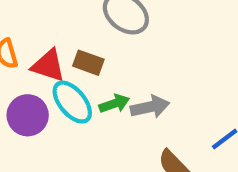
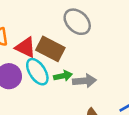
brown rectangle: (88, 63) -> (50, 49), size x1.5

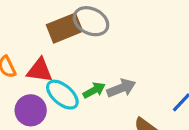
brown rectangle: (50, 49) -> (64, 28), moved, turned -32

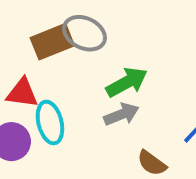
green arrow: (94, 90) -> (127, 82), moved, size x1.5
cyan ellipse: (62, 95) -> (50, 122), turned 36

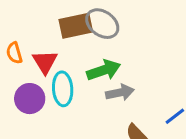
green arrow: (127, 82) -> (104, 70), moved
red triangle: (22, 93) -> (45, 62), turned 40

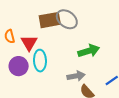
green arrow: (104, 70) -> (89, 51), moved
gray arrow: (120, 93) -> (76, 76), moved

